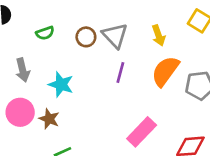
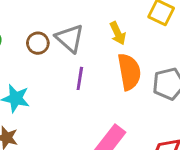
orange semicircle: (165, 71) -> (129, 72), turned 140

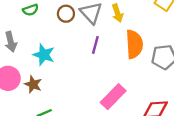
yellow arrow: (118, 33) -> (117, 13), moved

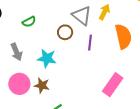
yellow arrow: (117, 13) -> (104, 12), turned -126
brown circle: (66, 14) -> (65, 32), moved

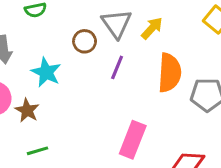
pink rectangle: (113, 85) -> (133, 140), turned -30

